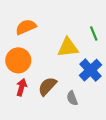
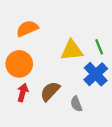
green line: (94, 33) -> (99, 47), moved

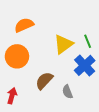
yellow triangle: (72, 50) -> (63, 44), turned -30
red arrow: (23, 92) -> (12, 96), moved

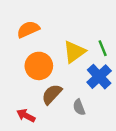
orange circle: (17, 56) -> (39, 66), moved
red arrow: (12, 96) -> (26, 116), moved, turned -77

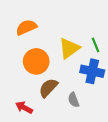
blue cross: (99, 77) -> (92, 71), turned -35

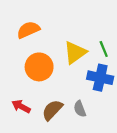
brown semicircle: (48, 88) -> (52, 110), moved
red arrow: (24, 108) -> (21, 106), moved

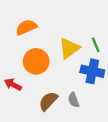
red arrow: (21, 106) -> (13, 85), moved

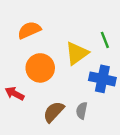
green line: (96, 45) -> (105, 40), moved
gray semicircle: (74, 100) -> (82, 111), turned 32

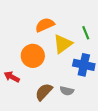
orange semicircle: (29, 30) -> (45, 25), moved
gray semicircle: (82, 111) -> (67, 91), turned -88

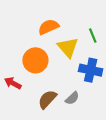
yellow triangle: (63, 44) -> (68, 47), turned -35
gray semicircle: (67, 91) -> (72, 98), turned -56

